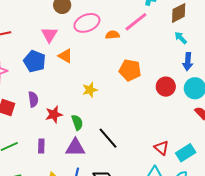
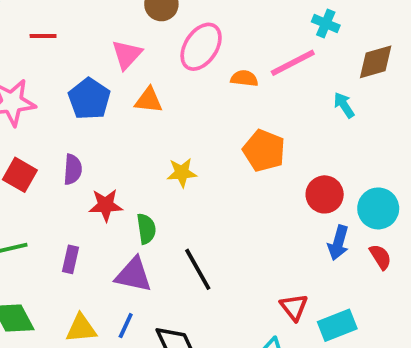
pink ellipse: (87, 23) -> (201, 47), turned -45
cyan arrow: (181, 38) -> (344, 105), moved
orange triangle: (65, 56) -> (149, 100), turned -35
blue arrow: (188, 62) -> (338, 243), moved

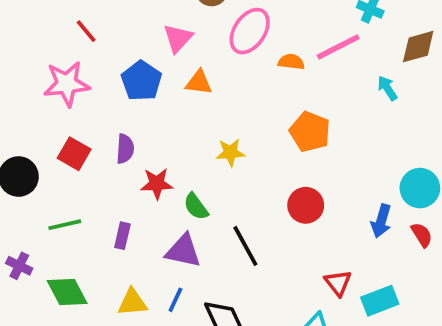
red line: (43, 36) -> (86, 31), moved, turned 50
red circle: (325, 194) -> (306, 205), moved
green semicircle: (146, 229) -> (196, 206), turned 152

